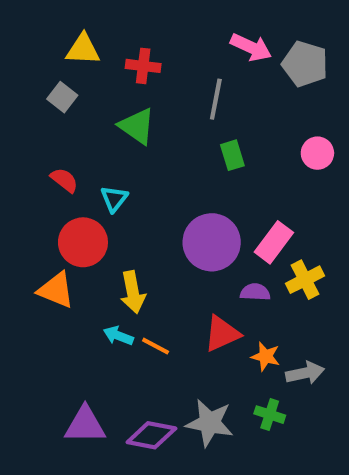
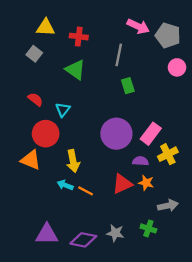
pink circle: (317, 153) -> (177, 67), moved
orange star: (266, 356) -> (146, 183), moved
gray star: (210, 423) -> (115, 233), size x0.7

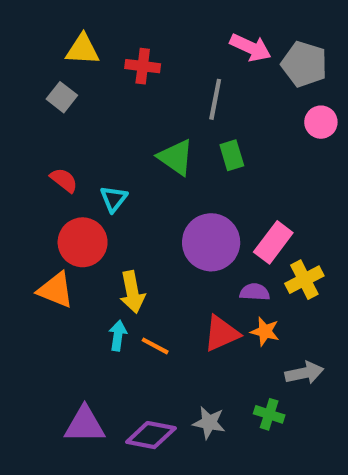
green triangle: (75, 70) -> (176, 157), moved
cyan arrow: (65, 185) -> (118, 336), turned 77

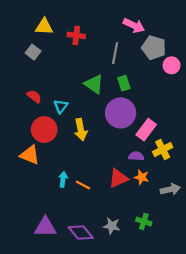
gray pentagon: (304, 64) -> (154, 48), moved
purple circle: (211, 242) -> (121, 113), moved
yellow arrow: (132, 292) -> (81, 130), moved
gray arrow: (304, 373) -> (170, 189), moved
purple diamond: (151, 435) -> (81, 233), turned 40

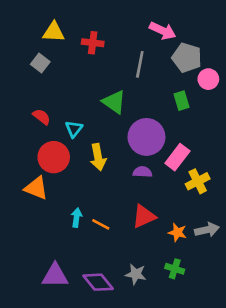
green rectangle: (124, 83) -> (181, 101), moved
purple semicircle: (136, 156) -> (142, 172), moved
orange star: (142, 177) -> (177, 232), moved

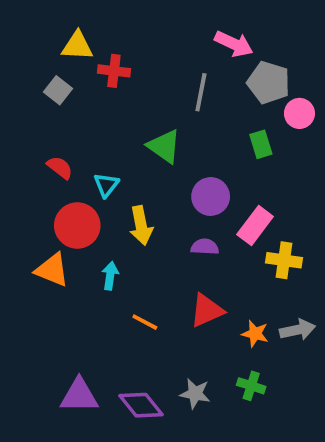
red cross: (93, 43) -> (114, 71), moved
purple circle: (146, 137) -> (211, 197), size x0.7
yellow cross: (198, 181) -> (284, 260), turned 35
cyan arrow: (77, 218) -> (110, 276), moved

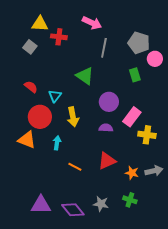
pink arrow: (234, 44) -> (92, 23), moved

